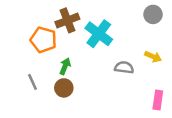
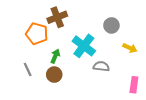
gray circle: (153, 14) -> (111, 25), moved
cyan cross: (99, 34) -> (84, 46), moved
gray semicircle: (124, 67) -> (101, 66), moved

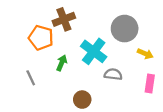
gray circle: (111, 25) -> (125, 29), size x1.5
brown circle: (54, 75) -> (82, 100), moved
pink rectangle: (134, 85) -> (150, 83), moved

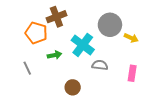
yellow arrow: (145, 54) -> (131, 38), moved
green arrow: (62, 63) -> (54, 55), turned 56

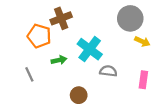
gray circle: (110, 25) -> (130, 18), moved

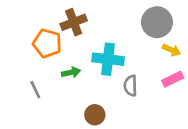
cyan cross: (90, 49) -> (108, 59), turned -30
gray semicircle: (108, 71) -> (131, 86), turned -98
pink rectangle: (143, 80) -> (173, 79), moved, turned 56

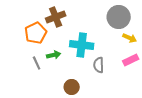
orange pentagon: (47, 43) -> (36, 33), turned 30
gray line: (35, 90) -> (37, 63), moved

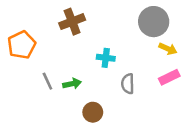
orange pentagon: (36, 33) -> (22, 45), moved
cyan cross: (82, 45) -> (106, 58), size x0.6
green arrow: (54, 55) -> (72, 84), moved

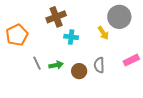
yellow arrow: (168, 49) -> (103, 33), moved, turned 32
cyan cross: (106, 58) -> (71, 37), moved
brown circle: (93, 112) -> (79, 71), moved

